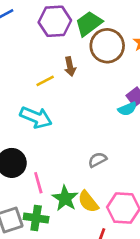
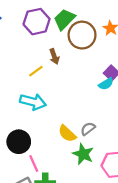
pink line: (38, 183) -> (34, 163), moved
green star: (65, 198) -> (83, 154), moved
yellow semicircle: (88, 202) -> (67, 134), moved

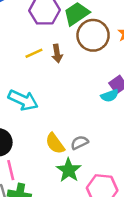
yellow line: (36, 71) -> (34, 53), moved

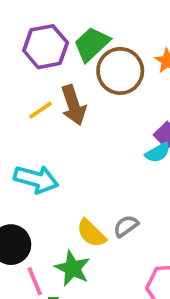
brown arrow: (57, 53) -> (73, 105), size x1.5
green star: (69, 170) -> (72, 268), moved

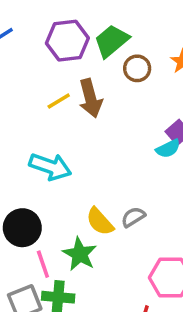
brown circle: (120, 71) -> (137, 68), size x0.6

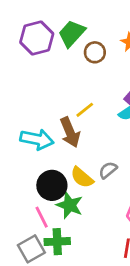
brown arrow: (90, 98) -> (70, 132), moved
yellow line: (59, 101) -> (85, 110), moved
black circle: (22, 228) -> (52, 185), moved

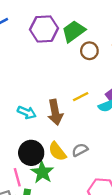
yellow line: (85, 110) -> (81, 97), moved
cyan arrow: (37, 139) -> (27, 112), size x0.7

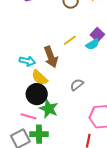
yellow semicircle: (57, 151) -> (40, 78), moved
pink line: (17, 177) -> (29, 116), turned -49

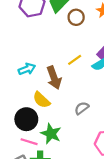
cyan arrow: (27, 61) -> (27, 69), moved, turned -35
black circle: (37, 94) -> (26, 119), moved

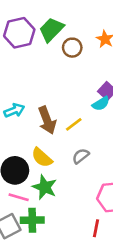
yellow line: (75, 60) -> (74, 124), moved
yellow semicircle: (41, 100) -> (42, 158), moved

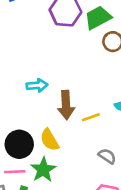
gray semicircle: (81, 156) -> (107, 156), moved, turned 54
pink line: (19, 197) -> (15, 172), turned -36

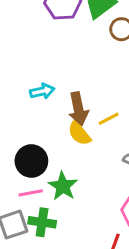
yellow semicircle: (49, 140) -> (79, 133), moved

